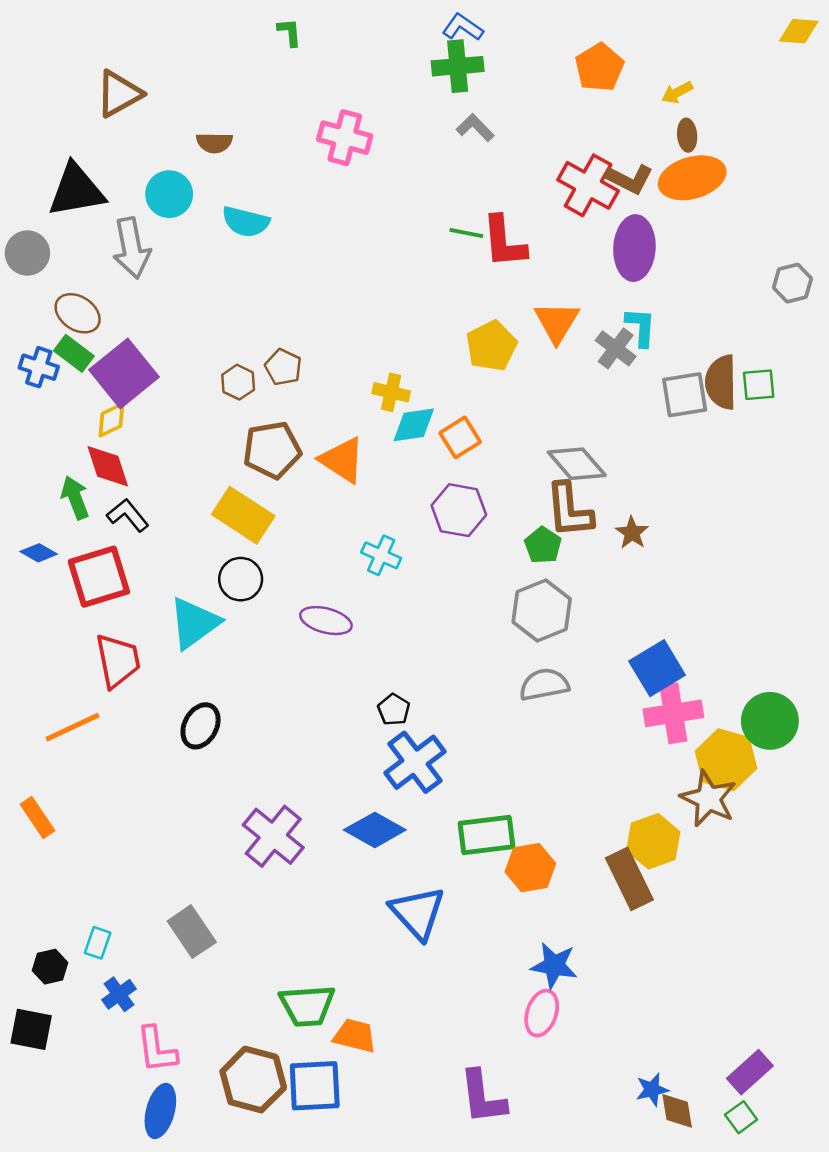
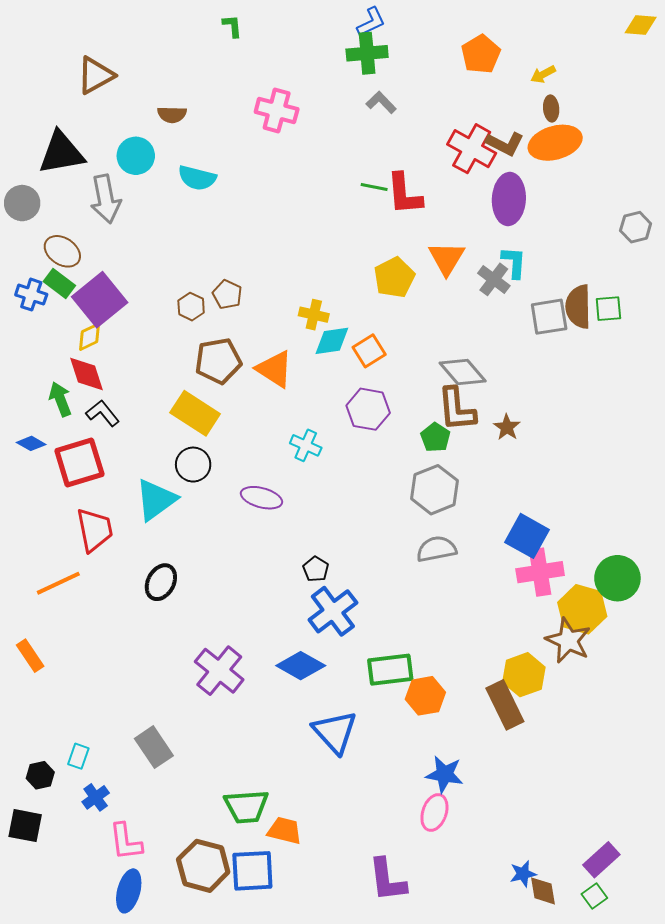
blue L-shape: (463, 27) -> (371, 22), turned 120
blue square: (657, 668) -> (527, 536), turned -30

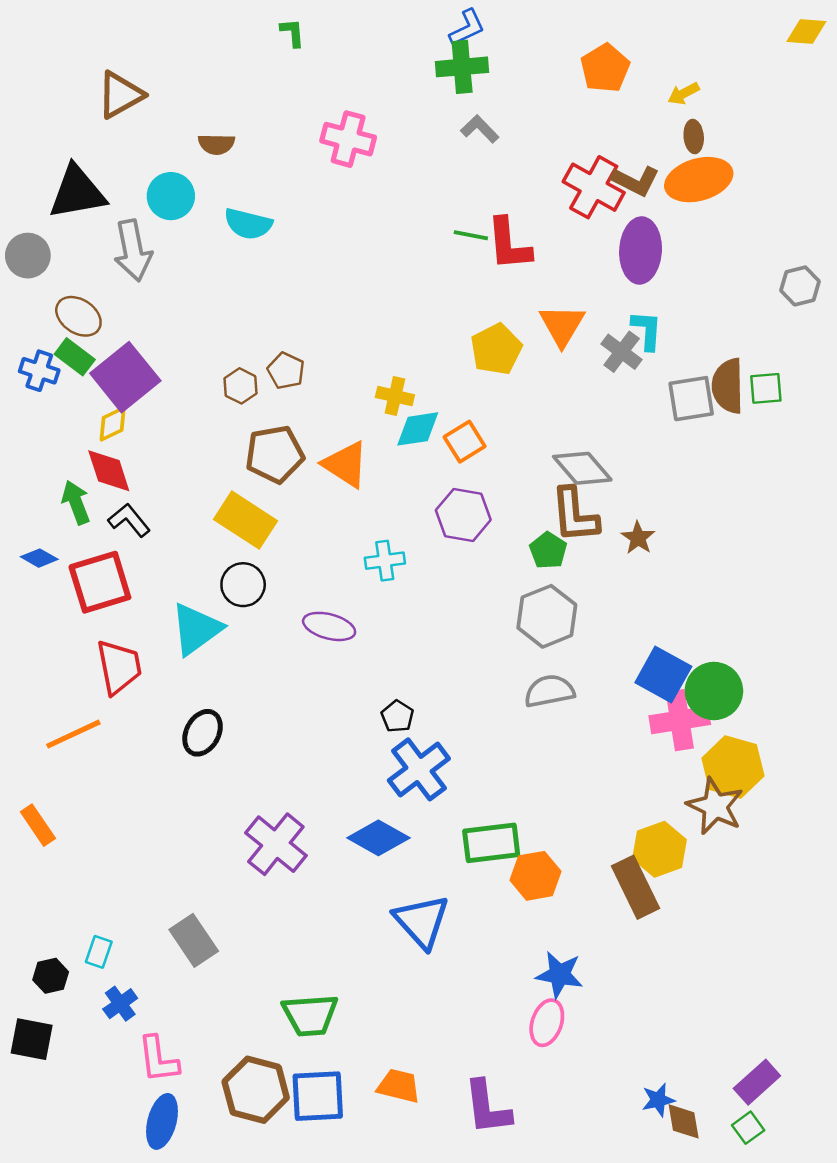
cyan cross: (306, 445) -> (385, 561), turned -32
green circle: (617, 578) -> (714, 691), moved
orange trapezoid: (285, 831) -> (399, 1086), moved

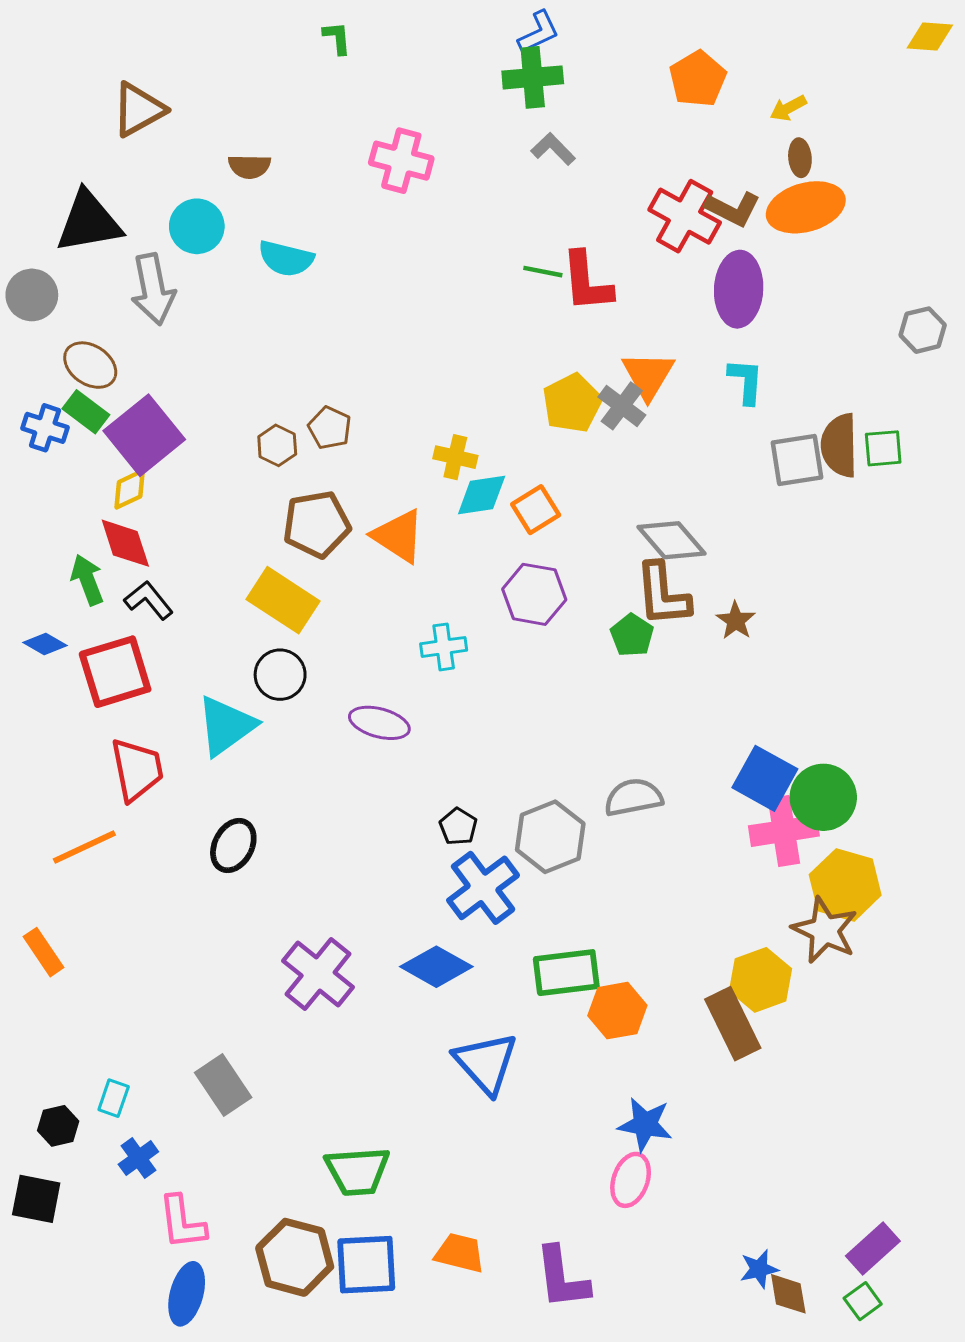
gray cross: (622, 352) -> (622, 406), moved
gray hexagon: (547, 616) -> (550, 837), moved

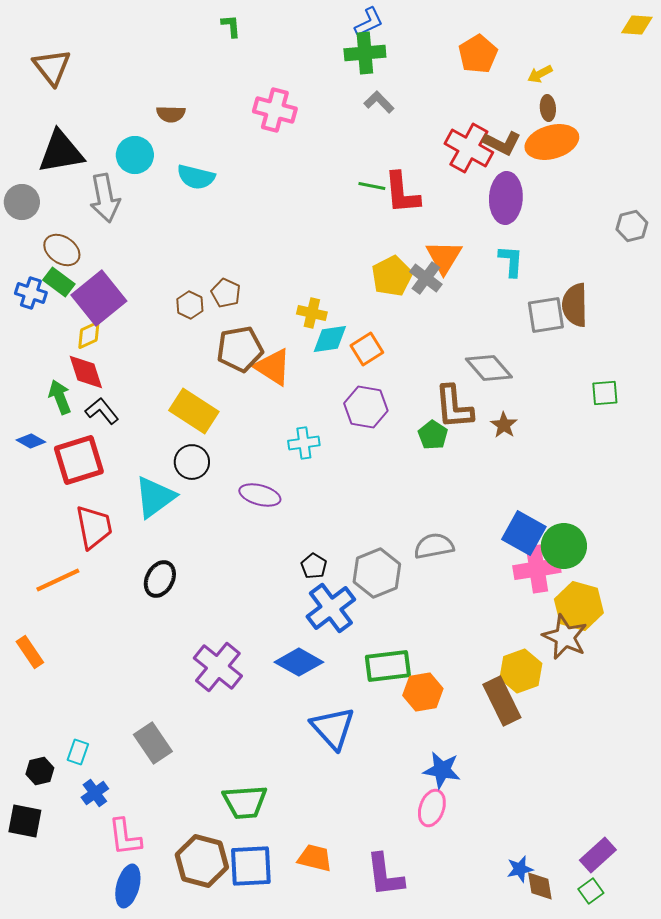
brown triangle: (138, 110) -> (52, 67), moved, turned -39
green square: (883, 448) -> (605, 393), moved
brown pentagon: (317, 524) -> (240, 349), moved
gray diamond: (671, 540) -> (489, 368), moved

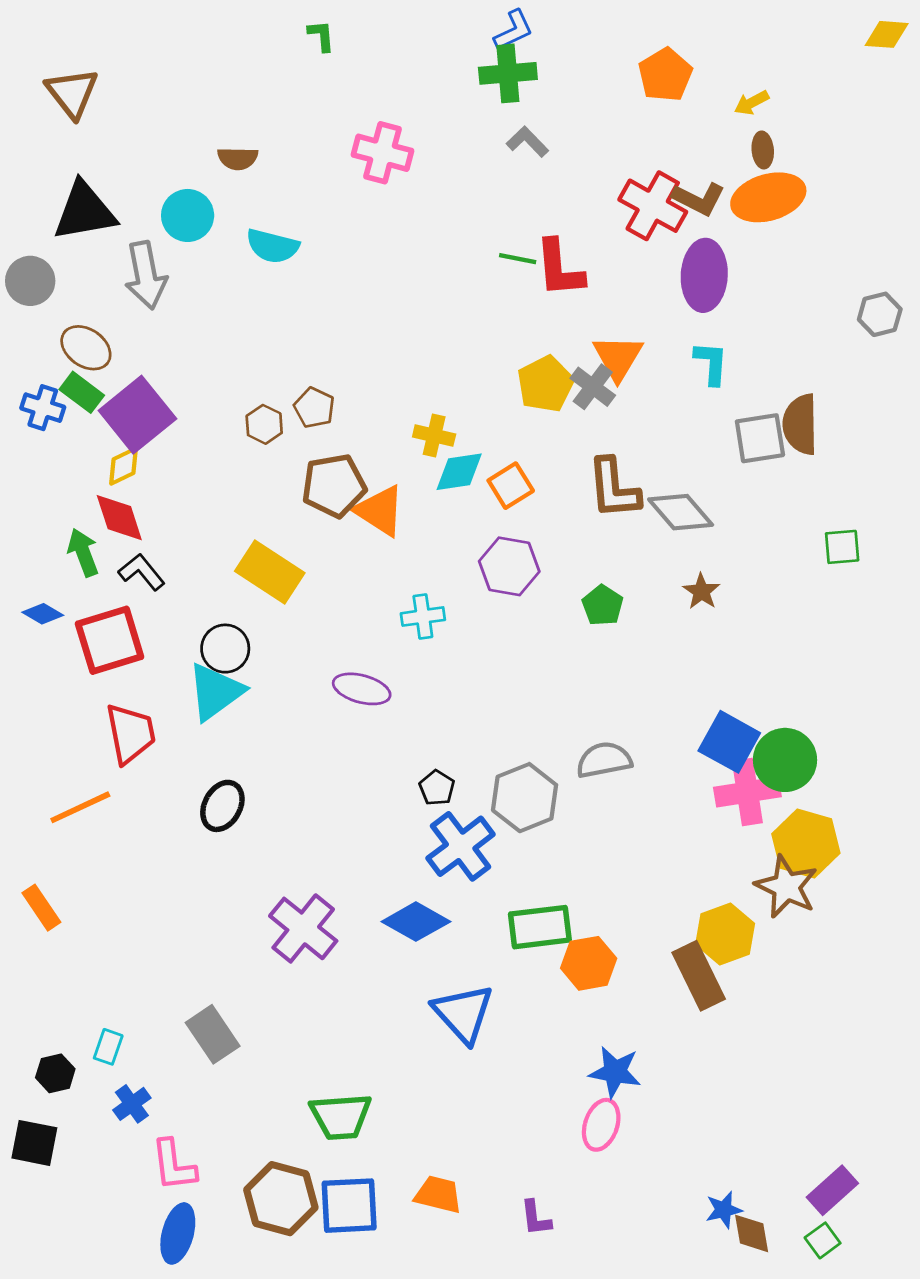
brown L-shape: (454, 407) -> (614, 488), moved
black circle: (192, 462) -> (225, 649), moved
purple L-shape: (385, 875) -> (536, 1218), size x0.6

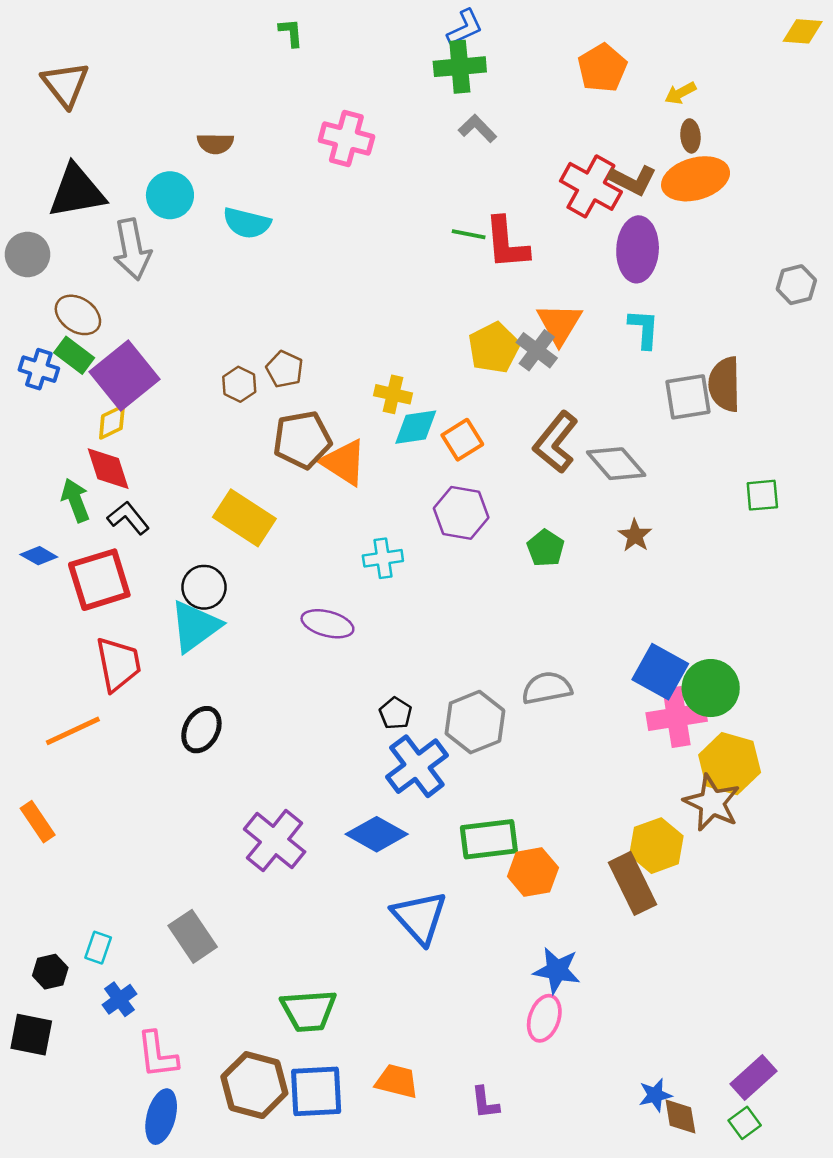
brown L-shape: (614, 488) -> (556, 442), turned 44

